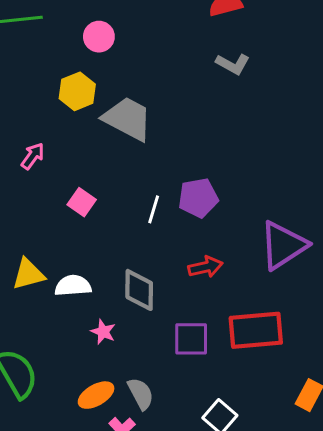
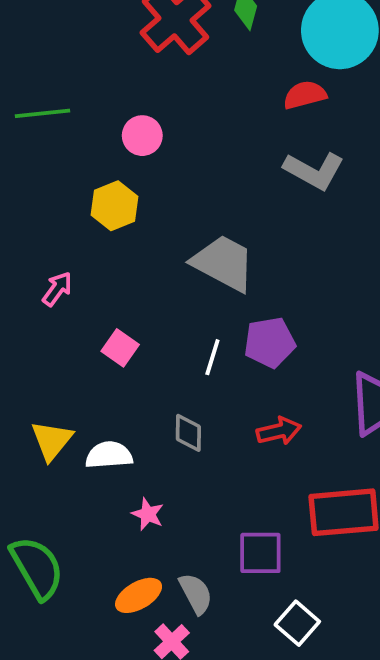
gray L-shape: (233, 64) -> (314, 171), size x1.4
gray trapezoid: (128, 119) -> (223, 263), moved
yellow triangle: (28, 274) -> (52, 440), turned -36
gray diamond: (139, 290) -> (188, 433), moved, size x0.7
purple square: (191, 339) -> (260, 553), moved

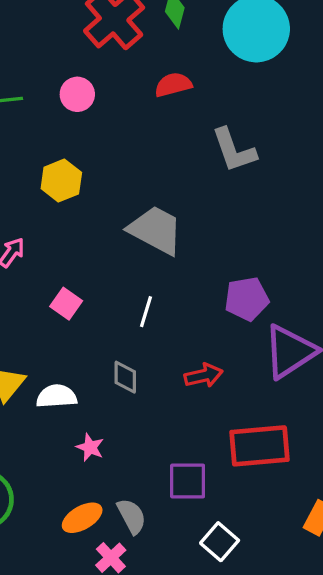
red semicircle: (305, 95) -> (173, 85), moved
pink circle: (142, 136) -> (77, 94), moved
gray L-shape: (314, 171) -> (234, 150), turned 42
purple pentagon: (270, 342) -> (247, 299), moved

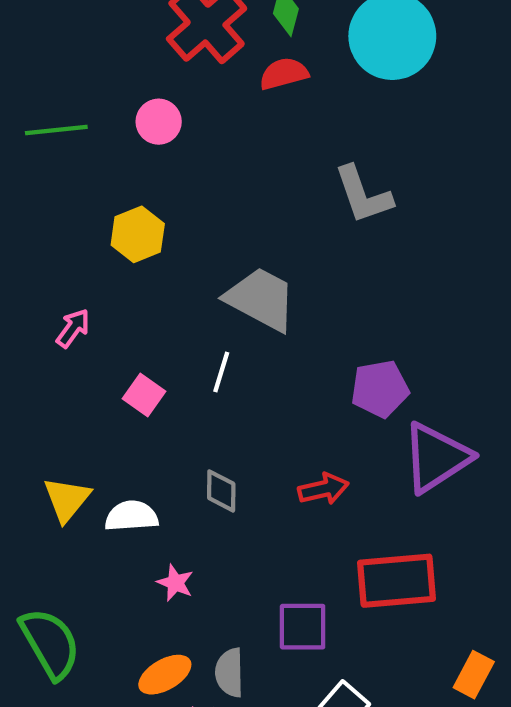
red semicircle: (173, 85) -> (284, 74), moved
white line: (146, 312) -> (221, 372), moved
gray semicircle: (132, 516) -> (230, 673), turned -153

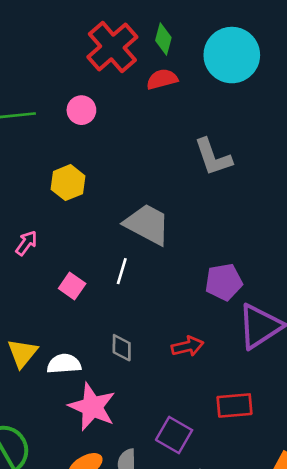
red rectangle: (396, 581) -> (234, 405), size x0.7
pink star: (175, 583) -> (92, 407), size x2.0
purple square: (303, 627) -> (174, 435), turned 30

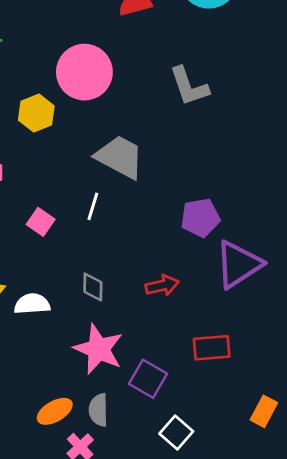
pink circle: (81, 110) -> (84, 72), moved, size x1.8
pink star: (92, 407) -> (99, 349), moved

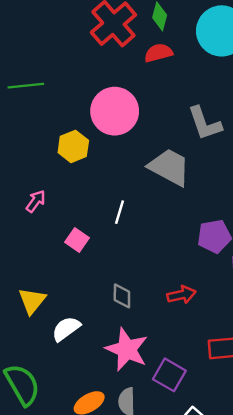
gray trapezoid: (120, 157) -> (169, 167), moved
white line: (93, 206) -> (120, 212), moved
white semicircle: (32, 304) -> (66, 329), moved, turned -32

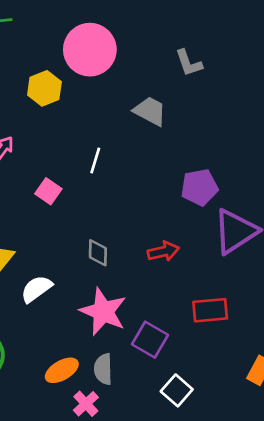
gray L-shape: (205, 123) -> (189, 63), size x0.7
gray trapezoid: (169, 167) -> (150, 111), size x0.7

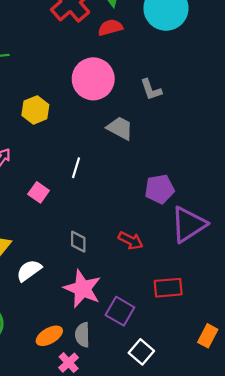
pink circle: (90, 50) -> (93, 79), moved
red arrow: (163, 251) -> (131, 241), turned 40

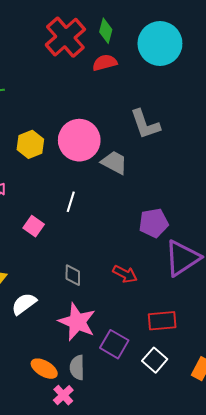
pink circle: (93, 79) -> (79, 140), moved
gray L-shape: (151, 90) -> (145, 124), size x1.4
orange ellipse: (49, 336) -> (44, 369), turned 60
white square: (141, 352) -> (155, 360), moved

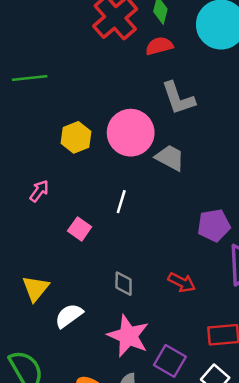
gray L-shape: (145, 124) -> (178, 98), moved

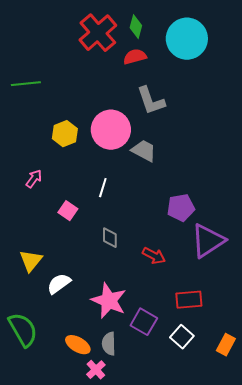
gray diamond: (124, 284) -> (110, 238), moved

